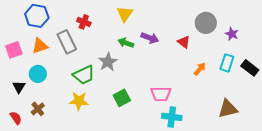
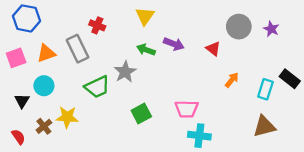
blue hexagon: (37, 16) -> (27, 18), moved
purple star: (232, 34) -> (271, 29), moved
cyan rectangle: (227, 63) -> (265, 89), moved
yellow star: (79, 101) -> (67, 117), moved

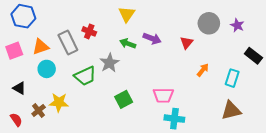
red cross: (97, 25) -> (89, 31), moved
red triangle: (213, 49) -> (187, 43), turned 32
black rectangle: (290, 79) -> (253, 56), moved
cyan circle: (44, 86) -> (47, 69), moved
black triangle: (22, 101) -> (19, 88), turned -32

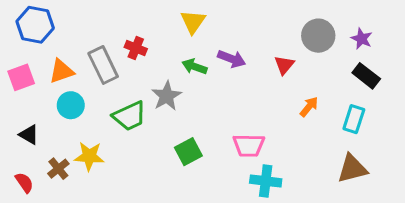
black rectangle: (253, 56) -> (366, 76), moved

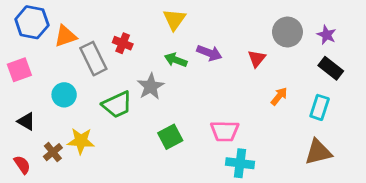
orange triangle: (61, 71) -> (65, 36), moved

